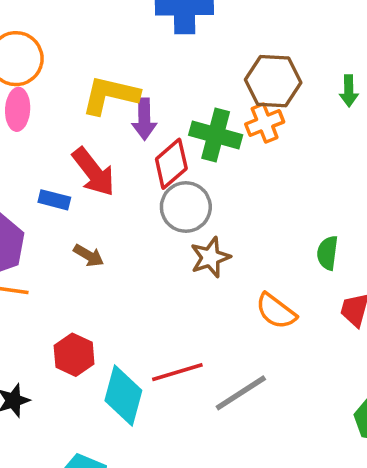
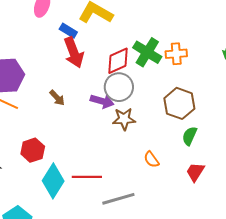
brown hexagon: (273, 81) -> (179, 103), moved
purple arrow: (144, 119) -> (102, 101), moved, turned -90
blue rectangle: (54, 200) -> (68, 31), moved
orange semicircle: (276, 311) -> (151, 160), size x0.7

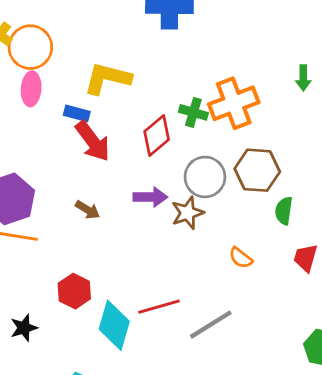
green cross: (147, 52) -> (193, 112), size x0.7
orange cross: (176, 54) -> (234, 103), size x1.6
gray circle: (119, 87) -> (205, 177), moved

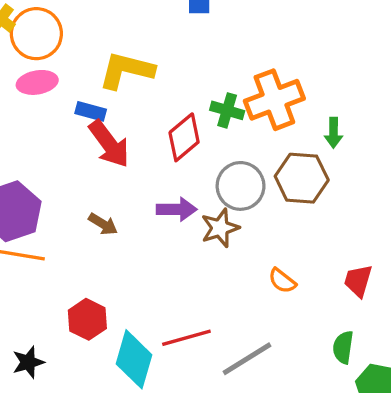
green arrow: (303, 78) -> (334, 133), moved
pink ellipse: (31, 89) -> (37, 82), turned 76
green semicircle: (284, 211) -> (343, 347), moved

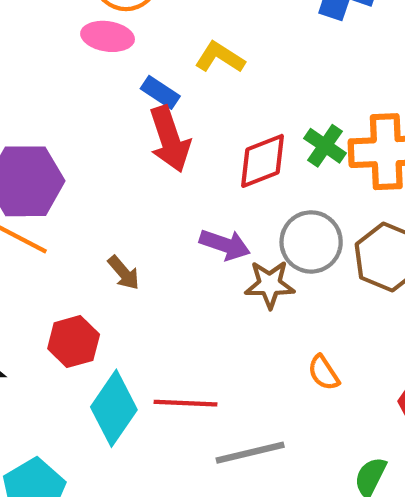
yellow L-shape: (126, 70) -> (220, 57), size x0.7
brown arrow: (103, 224) -> (124, 273), moved

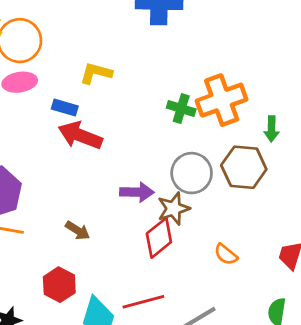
red arrow: (170, 139) -> (80, 135), turned 147
red diamond: (262, 161) -> (159, 238), moved

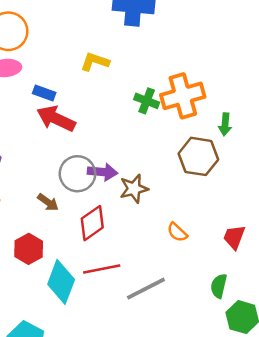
yellow L-shape: (96, 73) -> (95, 62), moved
gray circle: (192, 173) -> (77, 174), moved
red diamond: (159, 238) -> (92, 223), moved

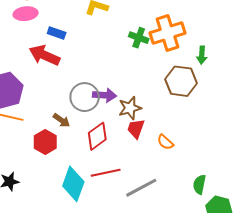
red arrow: (56, 119) -> (44, 55), moved
red trapezoid: (234, 237) -> (136, 129), moved
red hexagon: (29, 249) -> (45, 142), moved

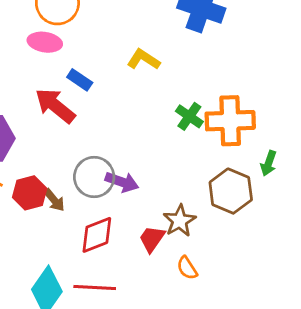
brown star: (130, 108) -> (180, 221), moved, turned -30
red hexagon: (45, 142) -> (30, 193), moved

